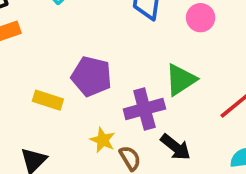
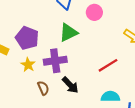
green triangle: (181, 80) -> (68, 33), moved
yellow star: (103, 140) -> (28, 65), moved

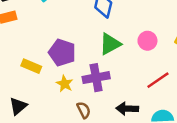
pink circle: (94, 12) -> (147, 41), moved
black arrow: (70, 85) -> (127, 109), moved, turned 138

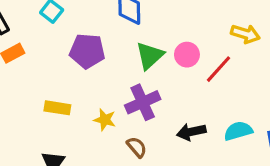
pink circle: (147, 41) -> (187, 55), moved
purple pentagon: (62, 52) -> (87, 51), moved
red line: (158, 80) -> (219, 69), moved

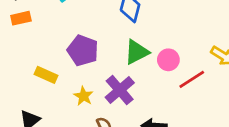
purple pentagon: (87, 51) -> (83, 50), moved
purple cross: (143, 102) -> (120, 90), turned -32

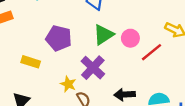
yellow star: (83, 96) -> (68, 84), moved

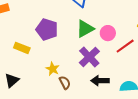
purple cross: (93, 68) -> (89, 57), moved

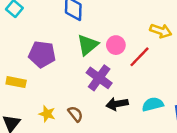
yellow star: (53, 69) -> (47, 114), moved

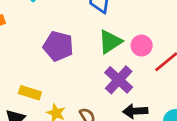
yellow rectangle: (16, 82) -> (30, 93), moved

